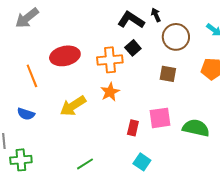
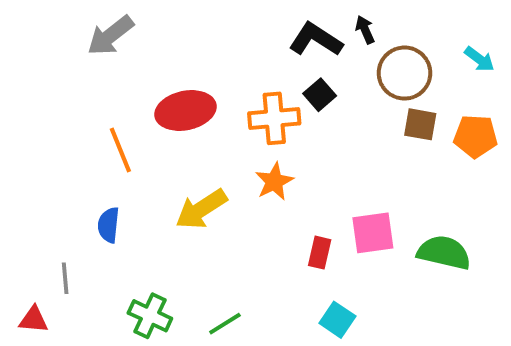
brown square: (168, 74) -> (420, 124), moved
blue semicircle: (26, 114) -> (109, 225), turned 78
green cross: (21, 160) -> (150, 316), moved, turned 30

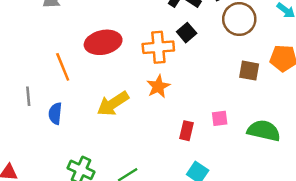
brown square: (420, 124) -> (249, 71), moved
pink square: (373, 233) -> (220, 118), size x0.6
gray line: (65, 278) -> (28, 96), moved

